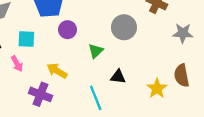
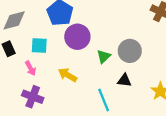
gray circle: (124, 27) -> (130, 51), moved
purple circle: (68, 30) -> (77, 37), size x1.5
purple cross: (40, 94) -> (33, 97), moved

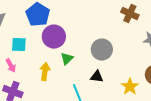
green triangle: (104, 56) -> (67, 59), moved
yellow arrow: (68, 75) -> (45, 72), turned 66

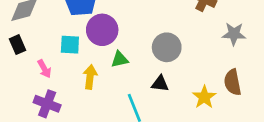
cyan square: (19, 45) -> (70, 45), moved
green triangle: (67, 59) -> (120, 59), turned 32

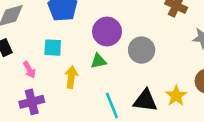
purple circle: (102, 30) -> (107, 32), moved
black triangle: (160, 84) -> (145, 101), moved, size x1.5
purple cross: (47, 104) -> (32, 102), turned -35

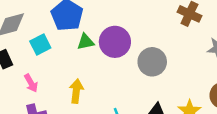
cyan square: (53, 48) -> (40, 44), moved, turned -30
green triangle: (98, 61) -> (86, 42), moved

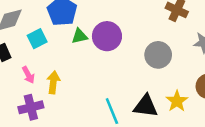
gray circle: (152, 62) -> (158, 55), moved
yellow arrow: (76, 91) -> (53, 82), moved

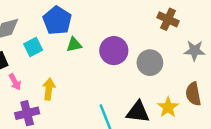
purple circle: (107, 36) -> (114, 51), moved
pink arrow: (28, 75) -> (15, 82), moved

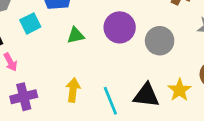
green triangle: (74, 45) -> (76, 35), moved
yellow arrow: (49, 89) -> (73, 90), moved

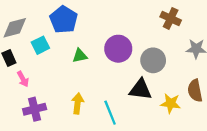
yellow star: (180, 90) -> (171, 103), turned -30
black triangle: (146, 95) -> (140, 89), moved

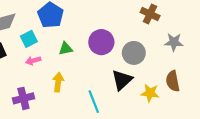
pink arrow: (23, 79) -> (33, 61), moved, turned 104
black triangle: (140, 89) -> (122, 80), turned -50
yellow arrow: (78, 103) -> (58, 82), moved

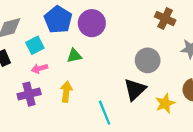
purple circle: (101, 42) -> (92, 23), moved
yellow star: (150, 93) -> (165, 103), turned -30
purple cross: (23, 98) -> (29, 94), moved

